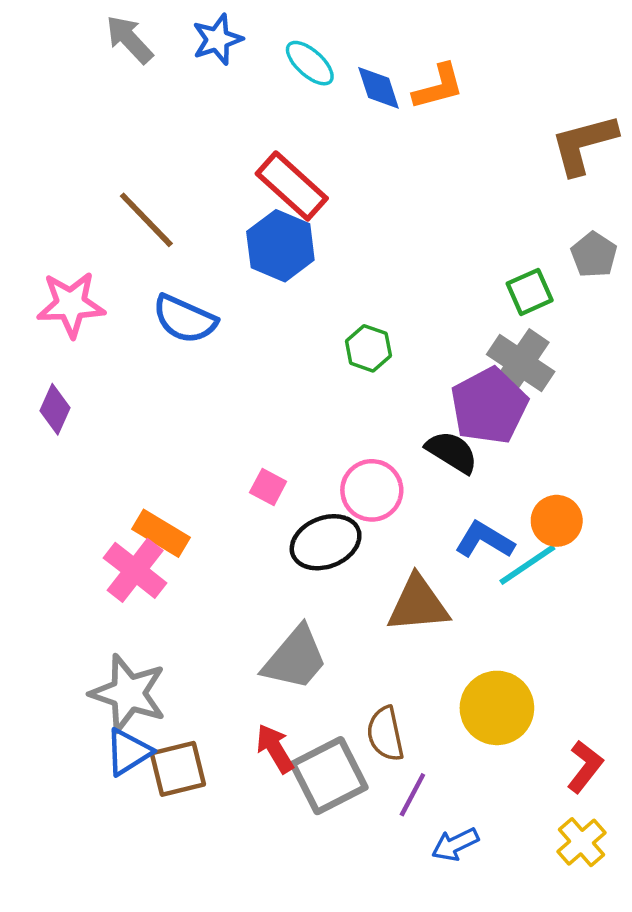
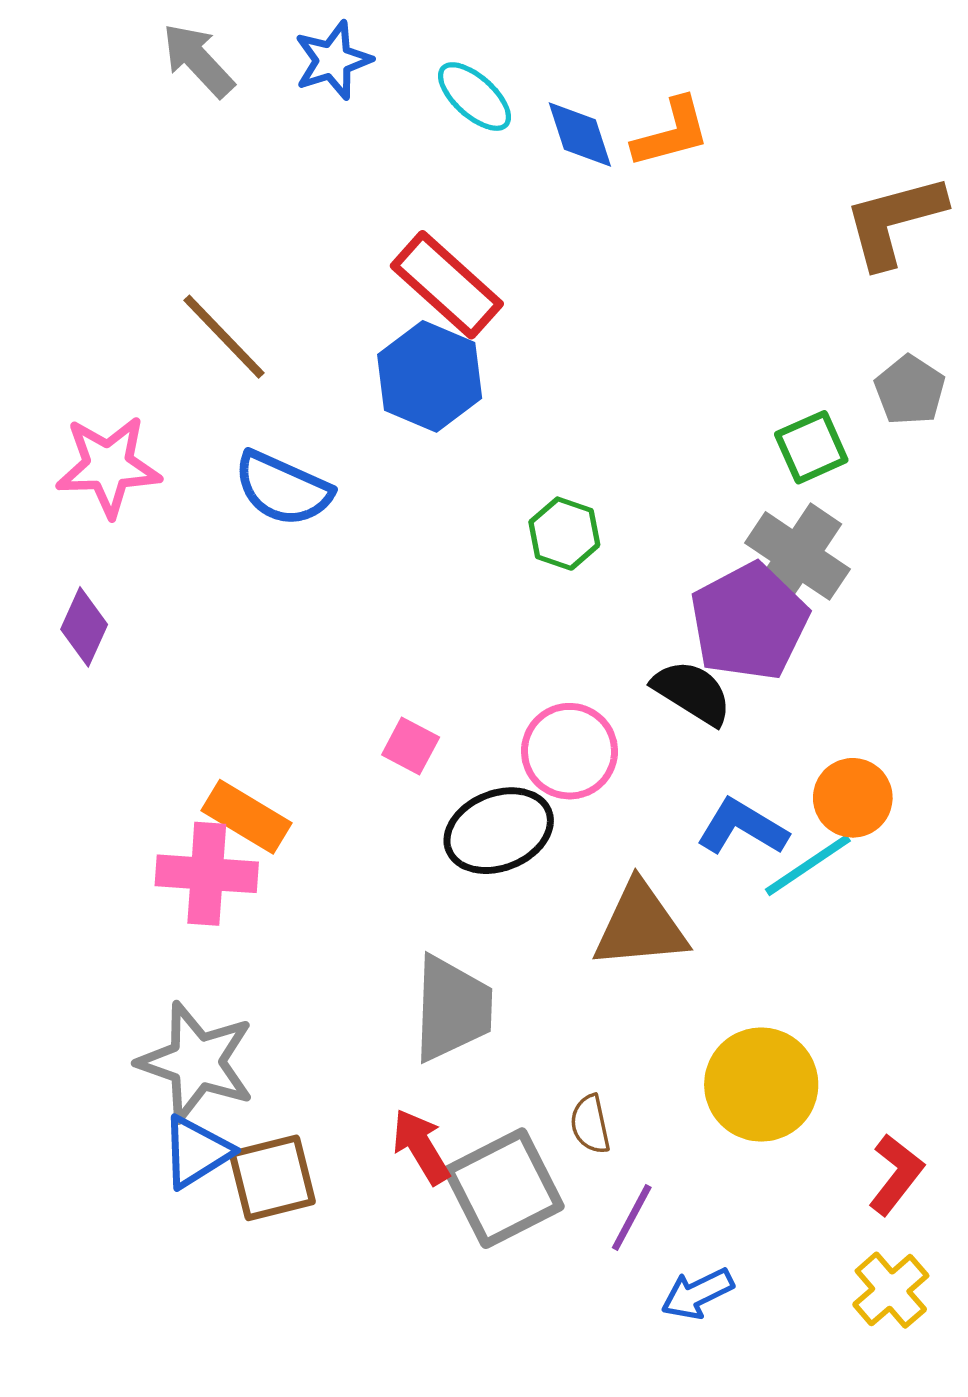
pink cross: (135, 570) -> (207, 874), turned -34
gray trapezoid: (295, 658) -> (452, 1009), turned -38
brown semicircle: (385, 734) -> (590, 1124), size x0.7

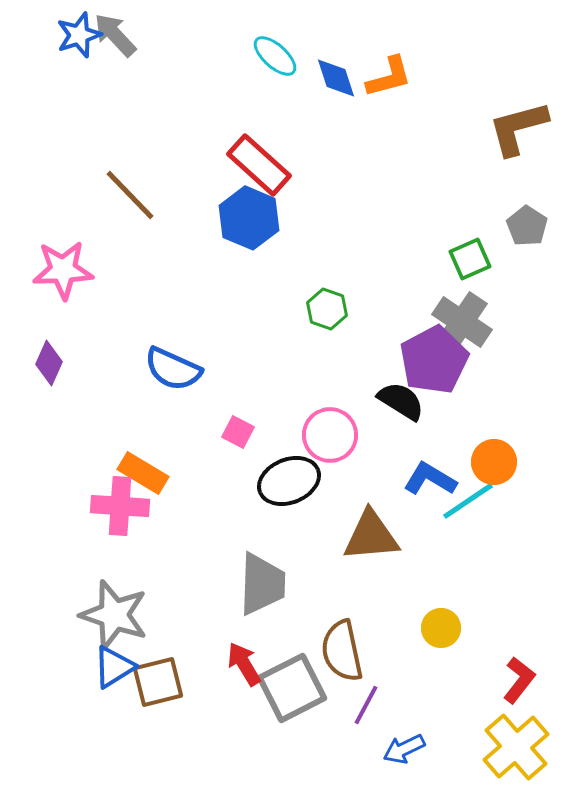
blue star: (333, 60) -> (79, 35), moved
blue semicircle: (283, 489) -> (173, 369), moved
yellow circle: (761, 1085) -> (441, 628), size x0.6
brown semicircle: (590, 1124) -> (342, 651), size x1.8
yellow cross: (891, 1290) -> (516, 747), size x1.5

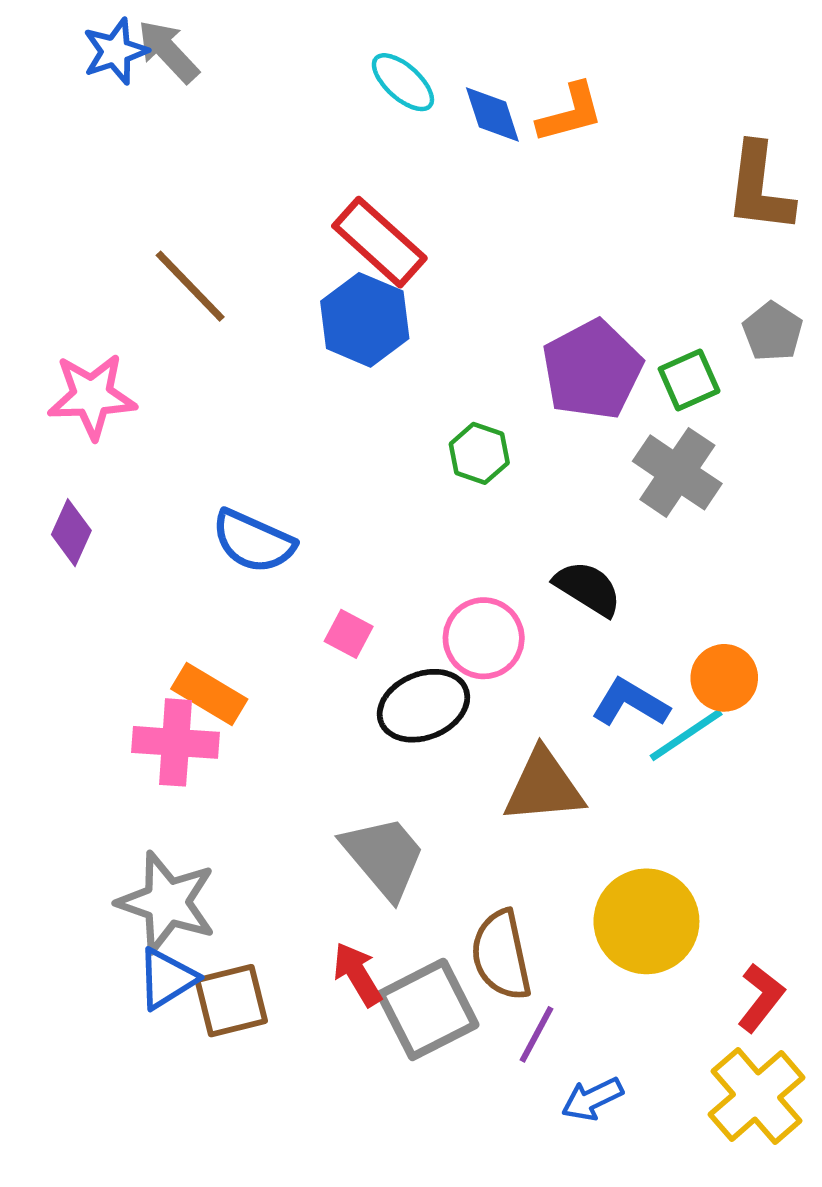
brown L-shape: (518, 128) -> (759, 188), turned -68
purple pentagon: (434, 360) -> (592, 370), moved
gray trapezoid: (262, 584) -> (384, 857), turned -42
yellow circle: (441, 628) -> (646, 921), size x1.8

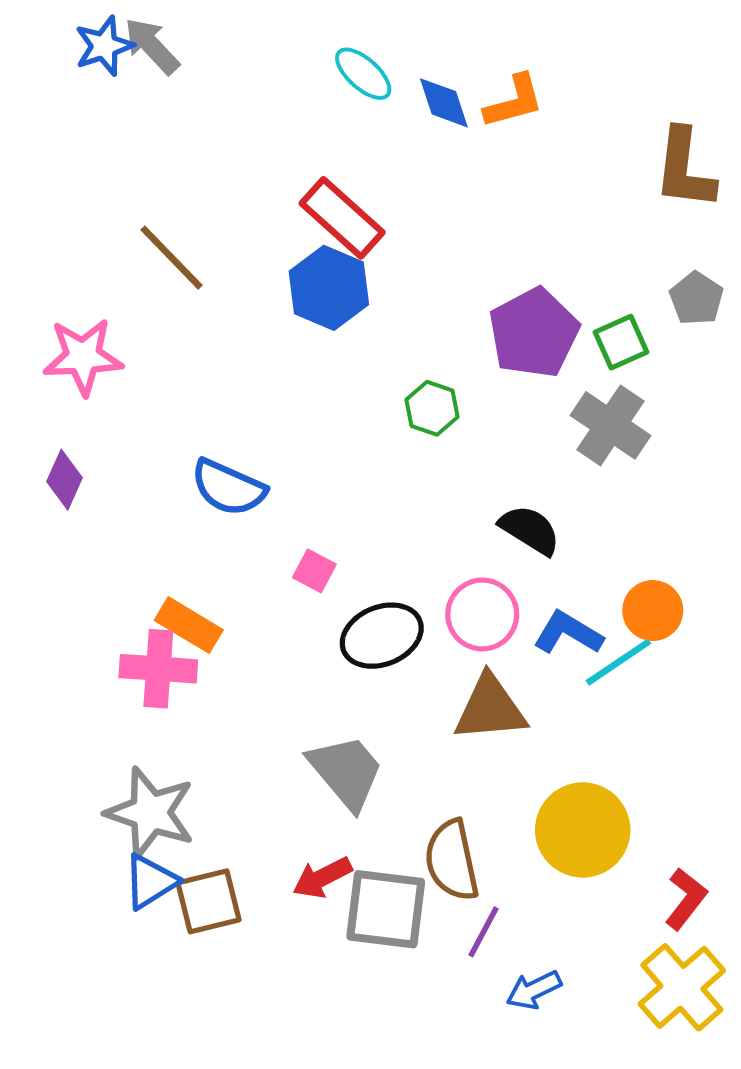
pink circle: (484, 638) -> (482, 614), moved
red arrow: (357, 974) -> (322, 878), turned -86
gray square: (428, 1009) -> (386, 909), turned 34

